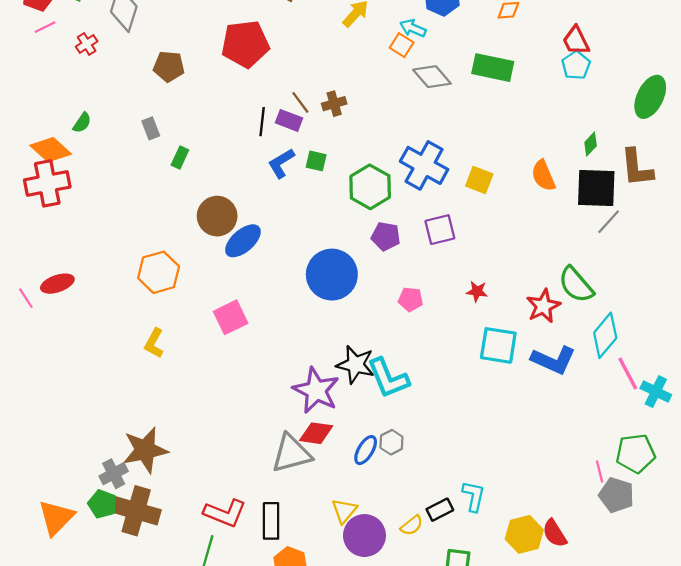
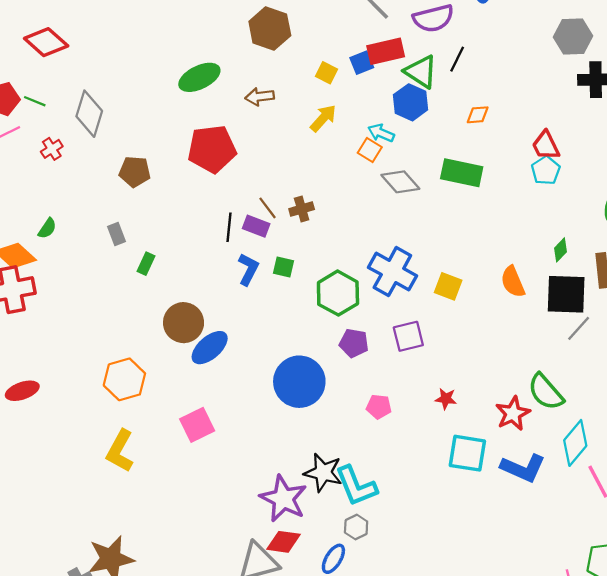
blue L-shape: (281, 163) -> (248, 269), turned 148
yellow L-shape: (154, 343) -> (120, 451), size x1.4
gray hexagon: (391, 442) -> (356, 527), moved

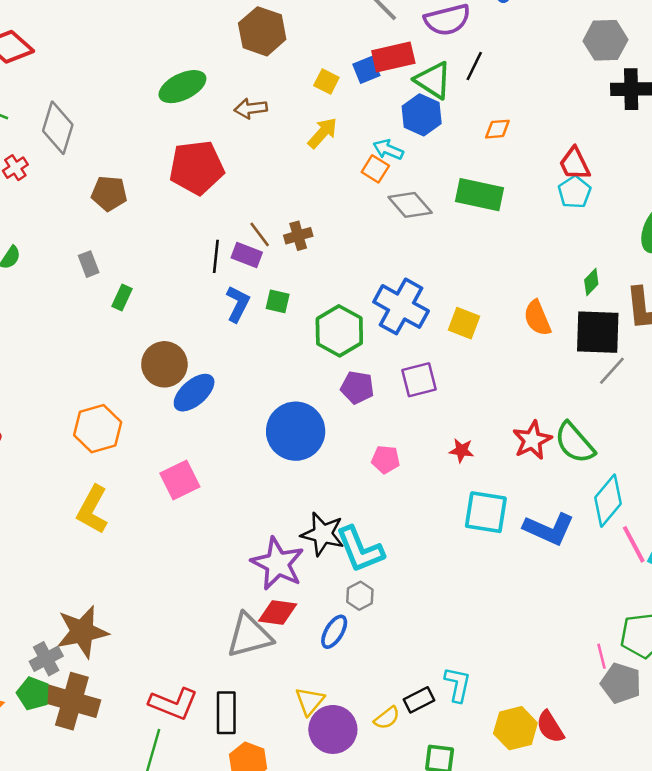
red star: (513, 413) -> (532, 440), moved

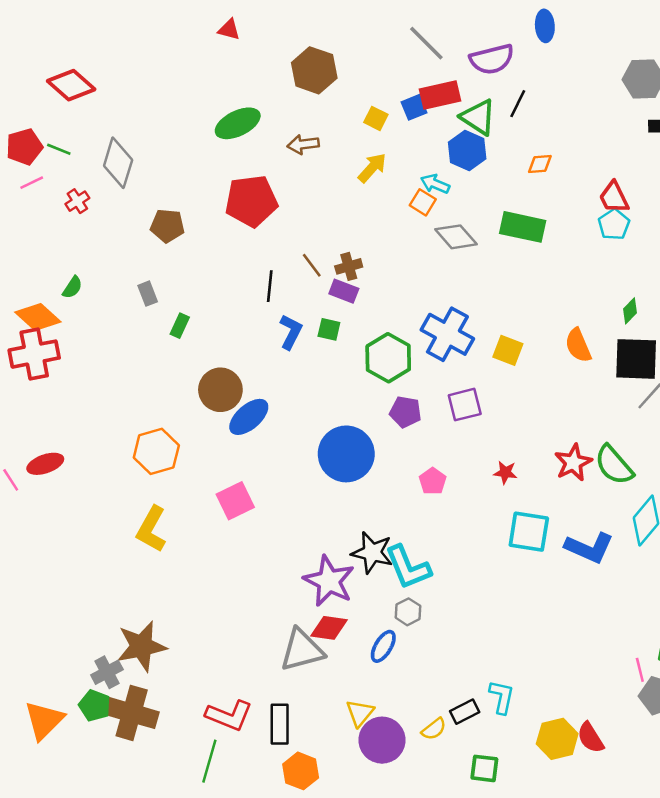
purple rectangle: (247, 255) -> (344, 291), moved
pink pentagon: (386, 459) -> (433, 481), turned 30

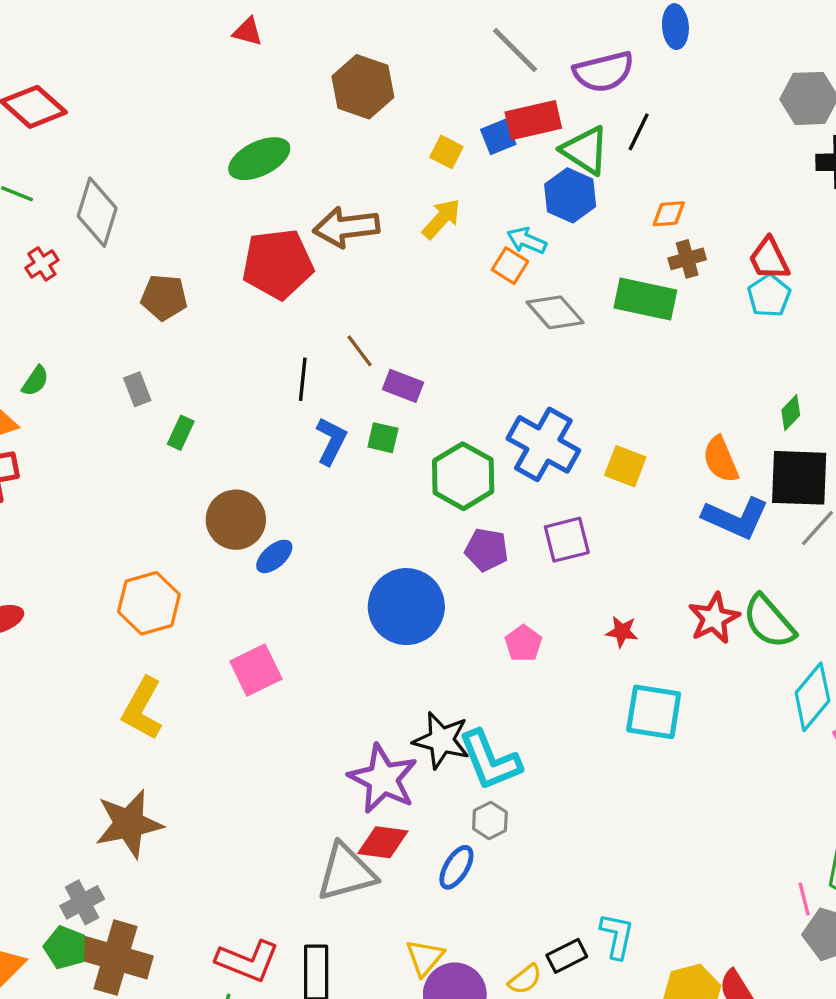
brown arrow: (303, 144) -> (346, 227), moved, size x1.5
brown cross: (349, 266) -> (687, 259), moved
blue ellipse: (249, 417) -> (274, 556), size x0.7
blue L-shape: (589, 548) -> (736, 518), moved
brown star: (141, 646) -> (129, 824), moved

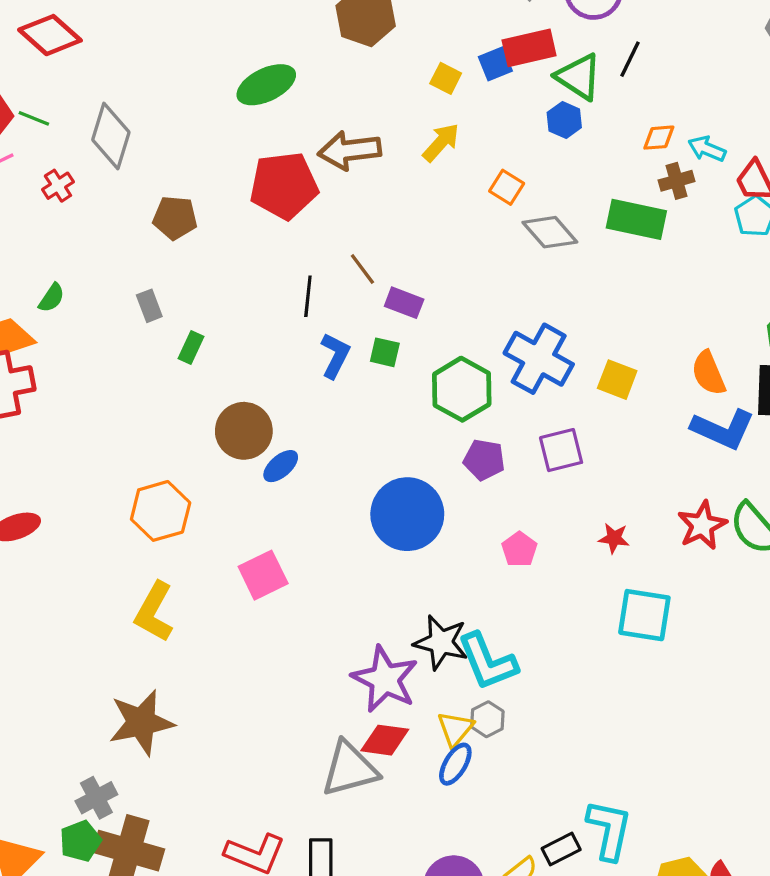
blue hexagon: (570, 195) -> (564, 120), size x0.7
cyan arrow: (527, 241) -> (707, 149), moved
cyan L-shape: (617, 936) -> (609, 830), size x1.4
green pentagon: (65, 948) -> (80, 841), turned 30
yellow triangle: (425, 958) -> (455, 729), moved

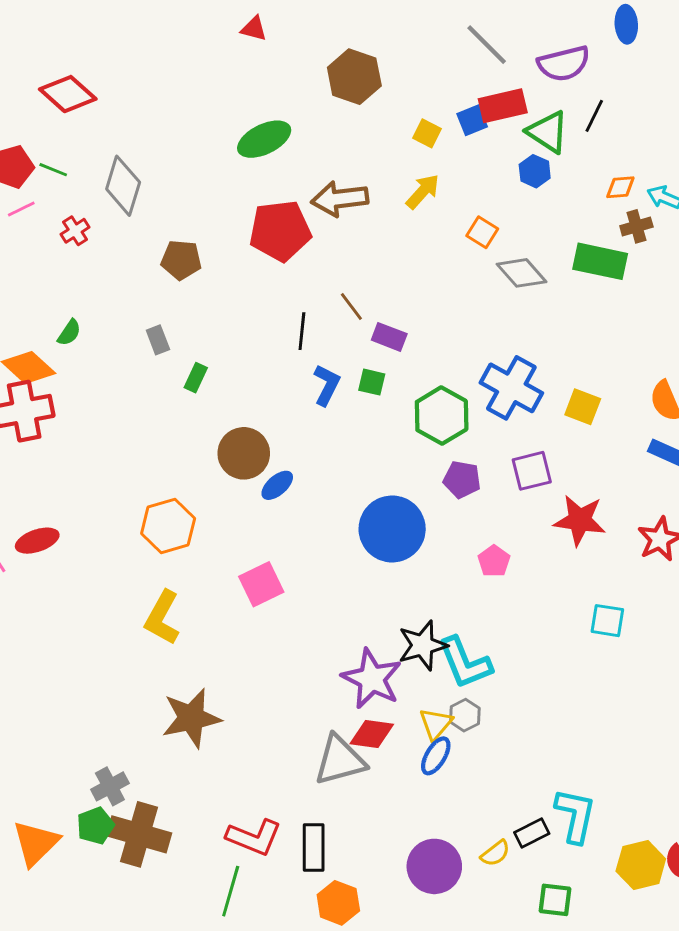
red star: (614, 538) -> (580, 520), moved, size x1.8
cyan square: (644, 615) -> (607, 621), size x0.7
black star: (441, 642) -> (423, 645), turned -30
brown star: (141, 722) -> (191, 718), moved

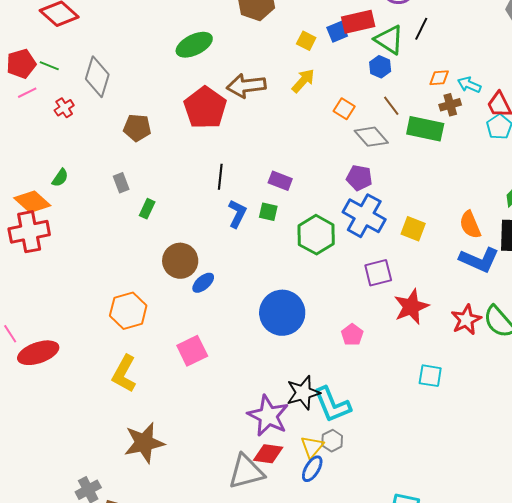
red pentagon: (280, 231) -> (205, 108), turned -30
brown line: (351, 306) -> (391, 106), moved
purple pentagon: (462, 480) -> (359, 178), moved
red star: (580, 520) -> (411, 307), turned -30
red ellipse: (37, 541) -> (38, 353), moved, size x1.4

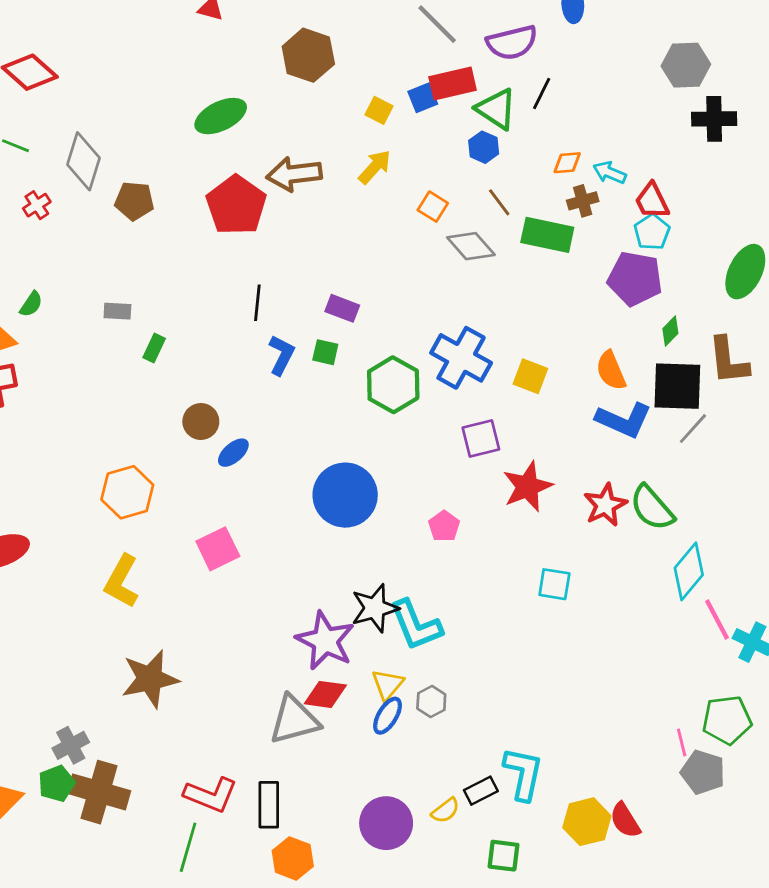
brown pentagon: (137, 128) -> (134, 201), moved
purple pentagon: (359, 178) -> (635, 279), moved, size x1.5
gray rectangle: (121, 183) -> (117, 311), turned -66
brown circle: (180, 261) -> (201, 422), size x0.7
gray hexagon: (332, 441) -> (431, 702), moved

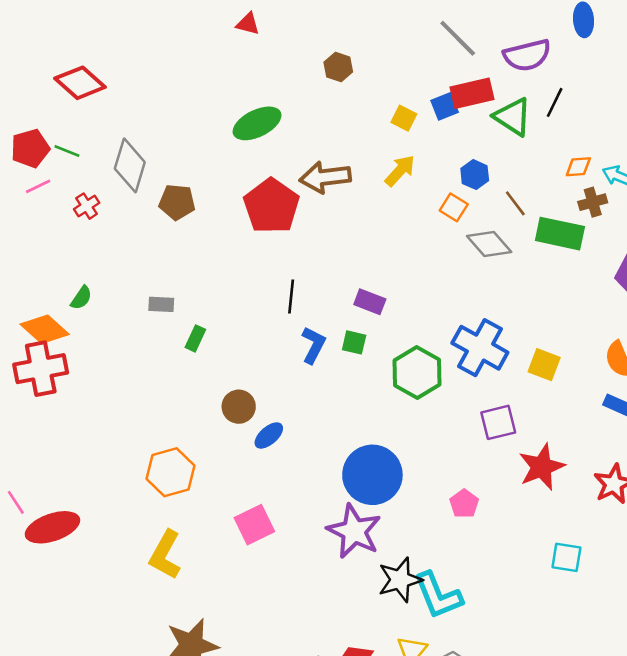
brown hexagon: (308, 55) -> (338, 67), size x0.6
blue hexagon: (484, 147) -> (475, 175), moved
purple star: (325, 641) -> (354, 531), moved

